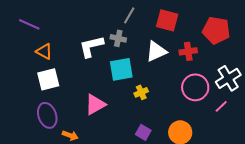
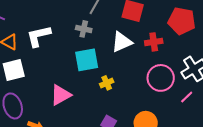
white L-shape: (91, 46) -> (39, 36), moved

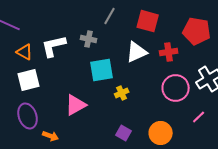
gray cross: (84, 29) -> (89, 39), moved
pink line: (187, 97) -> (199, 117), moved

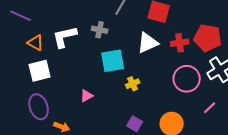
red pentagon: (197, 31) -> (208, 38), moved
pink triangle: (76, 105) -> (87, 96), size x0.6

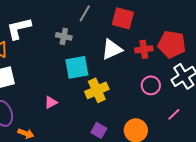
white L-shape: (65, 37) -> (19, 28), moved
pink circle: (187, 79) -> (151, 85), size x0.7
yellow cross: (133, 84) -> (97, 90), size x1.6

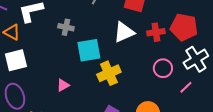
gray cross: (64, 36) -> (66, 27), moved
pink line: (174, 114) -> (186, 87), moved

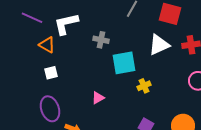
white square: (16, 60) -> (51, 73), size x0.6
yellow cross: (109, 73) -> (144, 86), size x0.6

